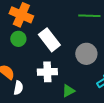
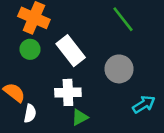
green line: (89, 16) -> (123, 19), turned 50
green triangle: (68, 91) -> (80, 117), moved

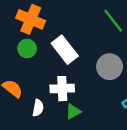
white semicircle: (30, 113) -> (38, 108), moved

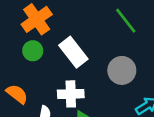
orange cross: (31, 19) -> (37, 19), turned 32

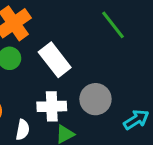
gray circle: (122, 70) -> (95, 99), moved

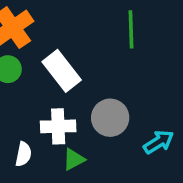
green line: (113, 25) -> (131, 29), turned 36

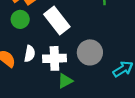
white semicircle: (23, 154) -> (30, 54), moved

